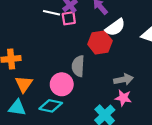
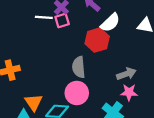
orange triangle: (24, 84) -> (34, 102), moved
pink circle: (62, 84) -> (77, 93), moved

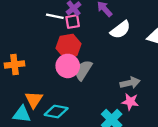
red hexagon: (97, 40) -> (69, 46), moved
gray semicircle: (79, 67) -> (83, 70), turned 30
pink circle: (77, 93) -> (68, 66), moved

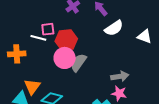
white line: (55, 16) -> (38, 38), moved
pink square: (73, 22) -> (48, 29), moved

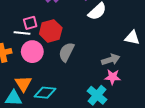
white triangle: (145, 36) -> (132, 38), moved
pink circle: (65, 58) -> (32, 52), moved

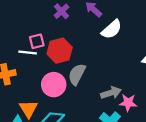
pink circle: (32, 52) -> (54, 85), moved
gray arrow: (111, 60) -> (111, 93), moved

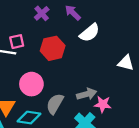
red hexagon: (60, 51) -> (53, 48), moved
gray semicircle: (77, 74) -> (55, 104), moved

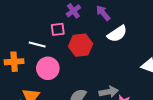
pink square: (17, 42) -> (58, 29), moved
pink circle: (31, 84) -> (48, 68), moved

